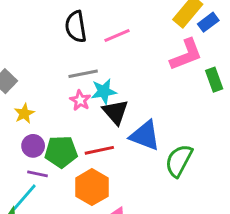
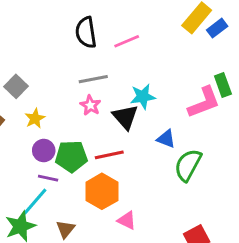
pink L-shape: (186, 55) -> (204, 102), moved
cyan star: (104, 91) -> (143, 97), moved
blue triangle: (145, 136) -> (166, 139), moved, size x0.6

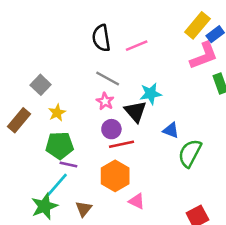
gray line: (93, 79) -> (108, 79), turned 40
pink L-shape: (204, 102) -> (204, 56), moved
purple circle: (44, 150) -> (111, 129), moved
green pentagon: (71, 156) -> (60, 146), moved

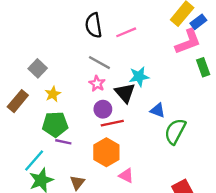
cyan line: (57, 185) -> (34, 160), moved

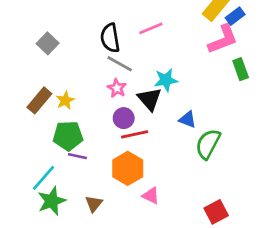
black semicircle: (94, 25) -> (110, 38), moved
gray square: (38, 68) -> (48, 43), moved
brown rectangle: (18, 101) -> (39, 100), moved

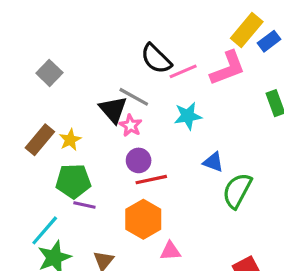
pink line: (151, 28) -> (183, 71), moved
black semicircle: (110, 38) -> (156, 59), moved, turned -36
pink L-shape: (223, 39) -> (228, 68), moved
black triangle: (149, 99) -> (113, 110), moved
pink triangle: (151, 196) -> (170, 251), turned -30

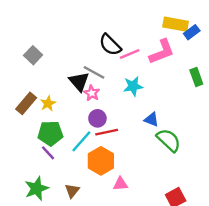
yellow rectangle: (247, 30) -> (176, 24), turned 60
green semicircle: (237, 191) -> (169, 140), turned 105
purple line: (84, 205) -> (48, 153), moved, turned 35
cyan line: (45, 230) -> (81, 141), moved

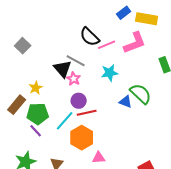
blue rectangle: (192, 32) -> (124, 13), moved
brown rectangle: (26, 103) -> (17, 105), moved
green semicircle: (169, 140) -> (141, 94), moved

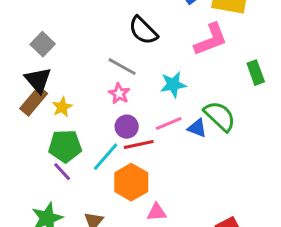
pink line: (107, 45) -> (169, 124), moved
black triangle: (63, 69) -> (38, 80), moved
brown rectangle: (17, 105) -> (34, 101), moved

